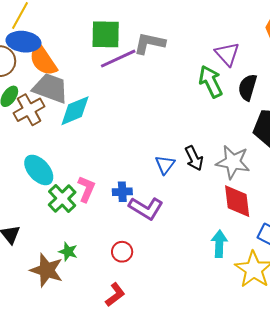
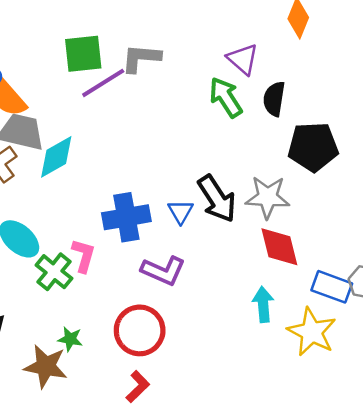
black arrow: (194, 158) -> (217, 199), size x1.5
blue cross: (122, 192) -> (126, 217), moved, size x1.8
red circle: (122, 252) -> (140, 330), size x1.8

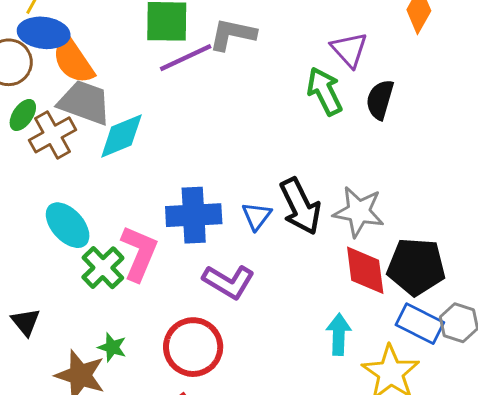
black pentagon: (313, 147) -> (416, 267), moved
pink L-shape: (84, 256) -> (139, 253), size x1.4

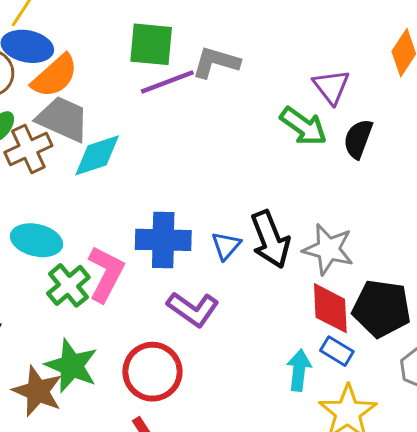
orange semicircle: (73, 60) -> (55, 76), turned -102
green arrow: (325, 91) -> (303, 126), turned 147
cyan ellipse: (68, 225) -> (36, 240), turned -39
blue rectangle: (420, 324) -> (337, 351), moved, size x0.7
green star: (112, 347) -> (72, 366), size x1.8

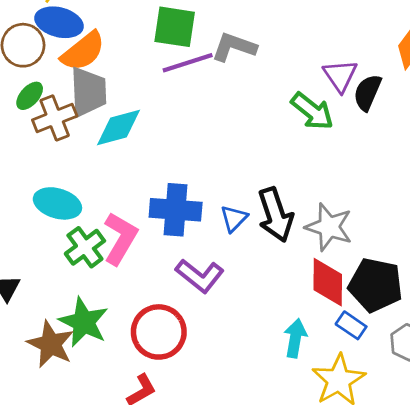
gray trapezoid: (63, 119) -> (88, 92), turned 60
black semicircle: (358, 139) -> (367, 92), moved
blue rectangle: (337, 351) -> (351, 325), moved

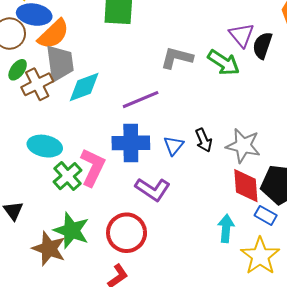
gray L-shape: (234, 47) -> (177, 58), moved
purple line: (188, 63) -> (141, 100), moved
black arrow: (275, 215) -> (204, 140), size x0.6

